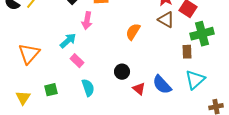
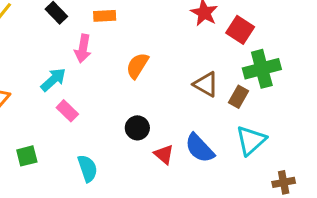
brown triangle: (166, 20) -> (206, 84), moved
orange semicircle: (133, 32) -> (137, 66), moved
brown rectangle: (187, 52) -> (238, 97), turned 32
cyan semicircle: (88, 88) -> (88, 168), moved

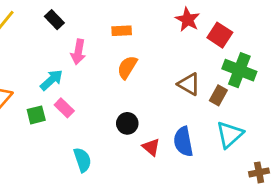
orange rectangle: (105, 16) -> (122, 31), moved
green cross: (262, 69) -> (239, 70), turned 36
blue semicircle: (200, 148) -> (183, 142), turned 32
green square: (27, 156) -> (36, 115), moved

